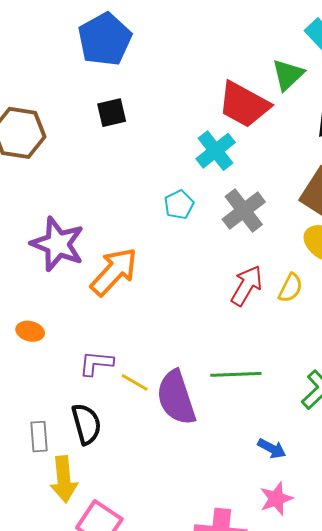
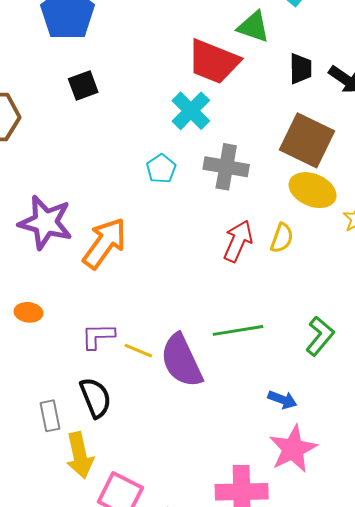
green triangle: (288, 75) -> (254, 27), turned -51
gray cross: (244, 211) -> (226, 167), turned -36
pink star: (276, 499) -> (293, 449), size x1.4

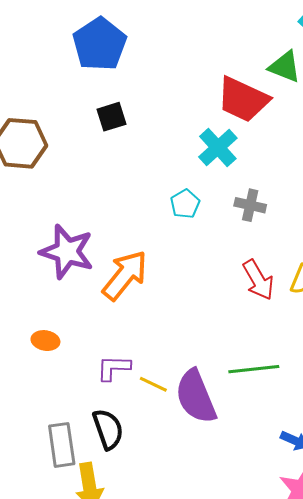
gray cross: (226, 167) -> (250, 205), size x0.7
red arrow: (238, 241) -> (258, 280), turned 123
gray rectangle: (50, 416) -> (62, 445), size x1.4

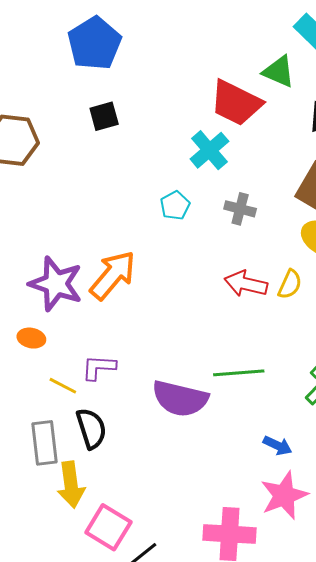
purple star: (67, 252) -> (56, 284), moved
red arrow: (258, 280) -> (246, 284), turned 132
yellow line: (153, 384) -> (63, 386), moved
purple semicircle: (196, 397) -> (180, 399), turned -56

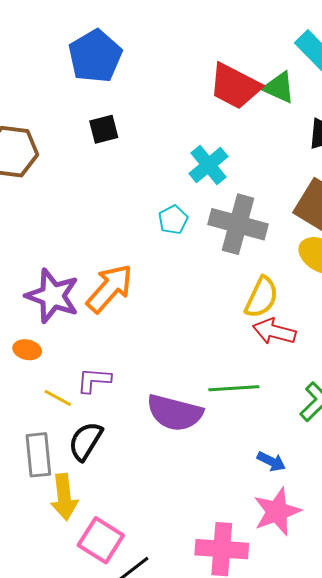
red trapezoid: (236, 103) -> (235, 86), moved
gray cross: (240, 209) -> (238, 224), size x1.8
red arrow: (246, 284) -> (274, 331), moved
yellow semicircle: (290, 284) -> (261, 297), moved, size x1.4
black semicircle: (91, 428) -> (85, 441), turned -132

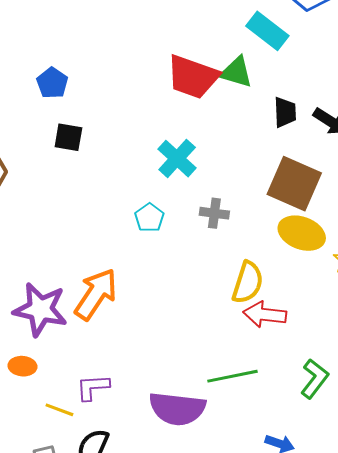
blue pentagon: (95, 56) -> (52, 83), moved, size x0.6
black square: (104, 129) -> (68, 137), turned 32
gray cross: (238, 224) -> (214, 213), size x0.5

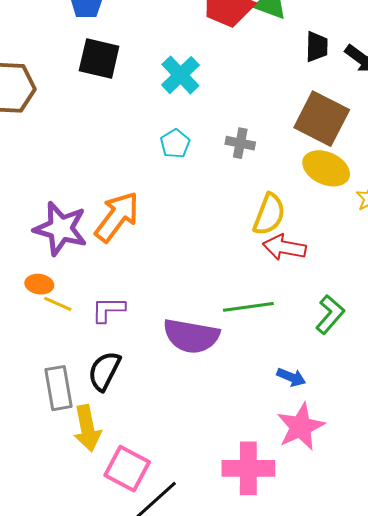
black square: (68, 137) -> (99, 59), size x1.4
cyan cross: (177, 159) -> (180, 75), moved
yellow line: (59, 410) -> (58, 304), moved

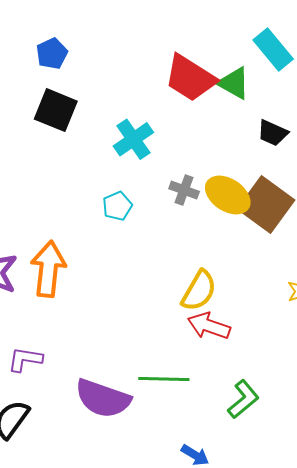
black trapezoid: (317, 47) -> (273, 133), turned 104
gray cross: (240, 143) -> (184, 190), moved
yellow ellipse: (326, 168) -> (228, 195), moved
orange arrow: (117, 217) -> (48, 269), turned -40

